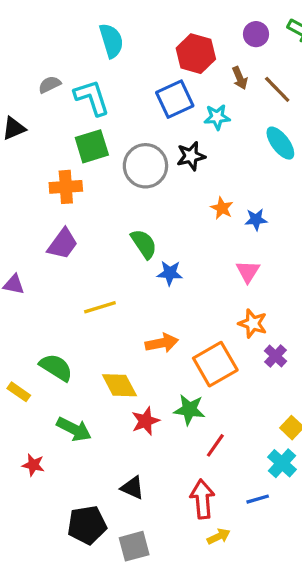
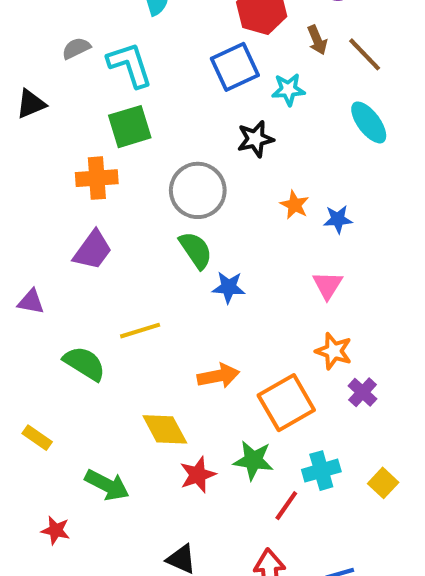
gray circle: (145, 166) -> (198, 190), moved
green semicircle: (56, 367) -> (84, 363), moved
cyan cross: (282, 463) -> (321, 471), moved, turned 32

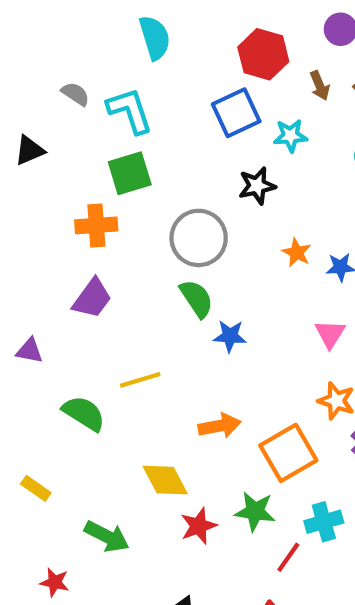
gray semicircle: (76, 48) -> (75, 94), turned 60

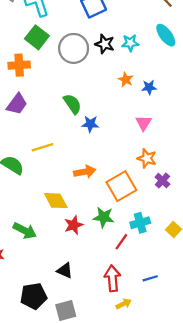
cyan star: (290, 136) -> (130, 43), moved
green square: (130, 173) -> (37, 37), turned -35
black star: (257, 186) -> (105, 44), turned 30
gray circle: (199, 238) -> (74, 48), moved

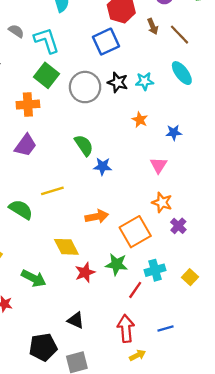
blue star: (149, 87) -> (174, 133), moved

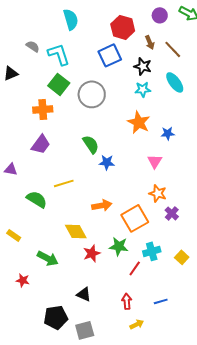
black star: (118, 82) -> (143, 66), moved
orange star: (140, 120) -> (139, 122), size x1.6
red arrow: (126, 328) -> (127, 301), size x0.7

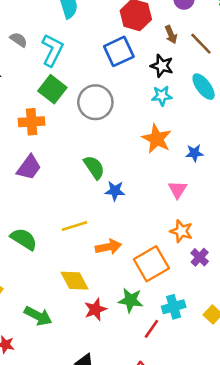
cyan L-shape: (59, 54) -> (52, 50), turned 45
yellow line: (64, 183) -> (75, 226), moved

